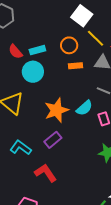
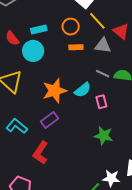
red semicircle: (15, 52) -> (12, 38), moved
red L-shape: (46, 173) -> (40, 153), turned -115

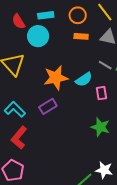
red L-shape: (40, 153) -> (19, 138), moved

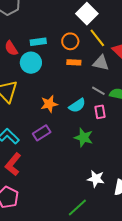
orange star: (56, 78) -> (49, 104), size x0.7
pink rectangle: (101, 93) -> (100, 112), moved
green star: (100, 127) -> (84, 138), moved
white star: (104, 170) -> (96, 179), moved

